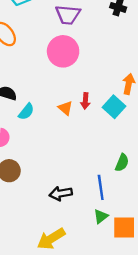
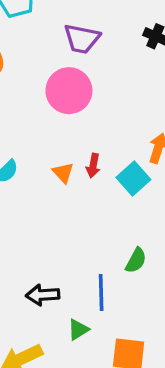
green triangle: (101, 216) -> (78, 330), moved

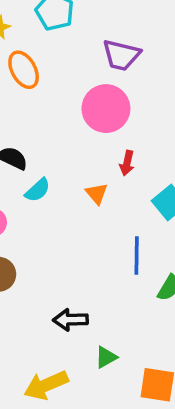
red arrow: (93, 166) -> (127, 163), moved
blue line: (101, 293) -> (137, 256), moved

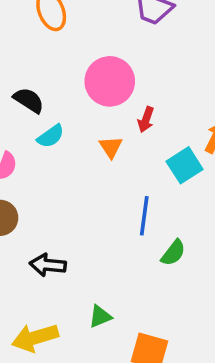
pink circle: (106, 109) -> (110, 81), moved
black arrow: (70, 320) -> (48, 265), moved

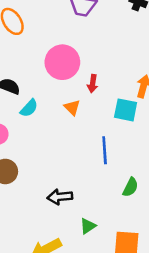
cyan square: (185, 165) -> (126, 110), turned -35
green semicircle: (173, 253) -> (130, 187), moved
black arrow: (48, 265) -> (60, 197), moved

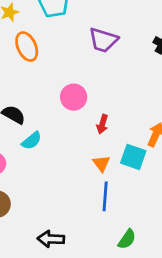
pink circle: (62, 62) -> (74, 97), size x0.7
orange triangle: (72, 107) -> (101, 163), moved

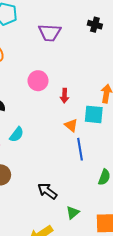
cyan semicircle: (32, 141) -> (17, 135), moved
black arrow: (51, 239) -> (47, 191), turned 48

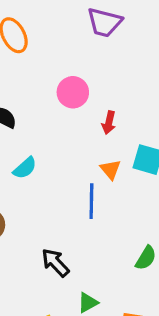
blue line: (80, 149) -> (91, 201), moved

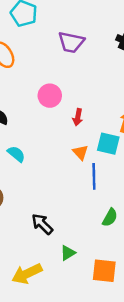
cyan semicircle: (25, 168) -> (16, 154), turned -96
blue line: (91, 201) -> (94, 176), moved

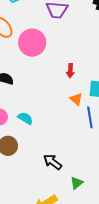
pink circle: (50, 96) -> (32, 43), moved, size x1.4
cyan semicircle: (16, 154) -> (25, 118), moved

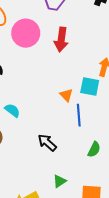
red arrow: (70, 71) -> (61, 39), moved, size x1.6
black arrow: (53, 162) -> (47, 143), moved

